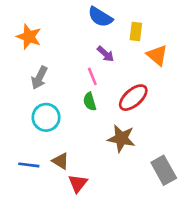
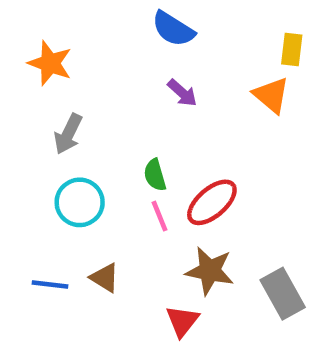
yellow rectangle: (136, 31) -> (292, 50), moved
pink line: (92, 76) -> (159, 216), moved
red ellipse: (133, 98) -> (212, 202), moved
brown star: (121, 139) -> (210, 271), moved
red triangle: (78, 183) -> (182, 321), moved

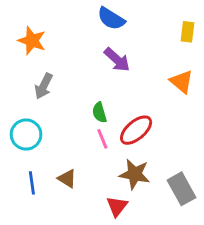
purple arrow: (182, 93) -> (117, 60), size x1.4
orange triangle: (271, 95) -> (182, 82), moved
cyan circle: (80, 202) -> (26, 135), moved
blue line: (50, 285) -> (32, 183), turned 75

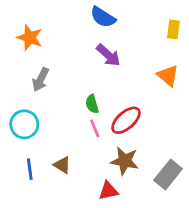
gray rectangle: (182, 189) -> (168, 175), turned 68
red triangle: (117, 206) -> (108, 191), turned 40

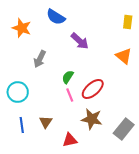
blue semicircle: (103, 17) -> (56, 17), moved
gray arrow: (41, 80) -> (40, 59), moved
green semicircle: (92, 104) -> (68, 77), turned 48
brown triangle: (62, 165) -> (46, 122), turned 32
red triangle: (108, 191) -> (70, 140), moved

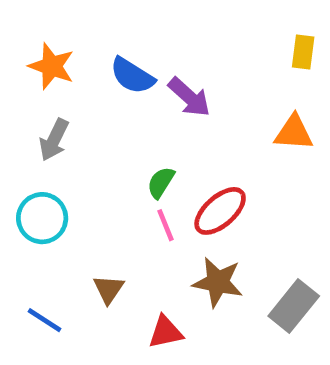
blue semicircle: (56, 17) -> (132, 76), moved
orange triangle: (124, 56) -> (294, 133), turned -36
gray arrow: (40, 59) -> (54, 140), moved
blue line: (22, 125) -> (44, 320), moved, turned -49

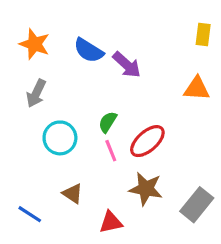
cyan circle: (42, 218) -> (60, 138), moved
brown triangle: (109, 289) -> (73, 194), turned -30

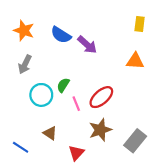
green semicircle: (108, 122) -> (63, 85), moved
brown star: (146, 189) -> (100, 130), turned -30
red triangle: (111, 222) -> (76, 153), turned -35

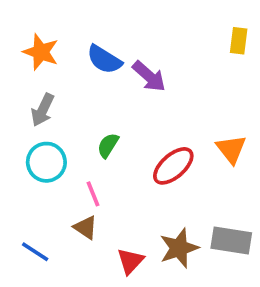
orange triangle: (135, 61) -> (231, 149), moved, turned 48
cyan circle: (41, 95) -> (46, 162), moved
pink line: (76, 104) -> (93, 194), moved
brown star: (100, 130) -> (179, 248), moved
gray rectangle: (135, 141) -> (231, 241), turned 60

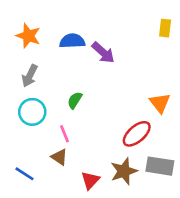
blue semicircle: (104, 59) -> (72, 41), turned 145
red ellipse: (173, 166) -> (137, 134), moved

